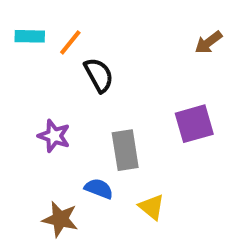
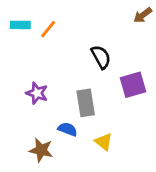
brown arrow: (208, 42) -> (143, 15), moved
black semicircle: (99, 75) -> (101, 57), moved

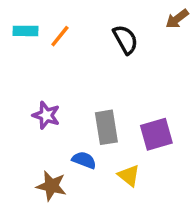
black semicircle: (101, 57) -> (125, 40), moved
purple square: (133, 85) -> (156, 134), moved

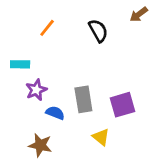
cyan rectangle: (26, 31) -> (20, 64), moved
purple star: (46, 115) -> (36, 90), turned 30
blue semicircle: (84, 160) -> (55, 113), moved

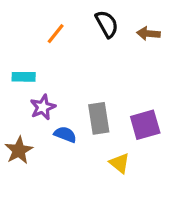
brown arrow: (139, 14) -> (148, 34), moved, turned 42
black semicircle: (98, 31) -> (107, 24), moved
brown star: (40, 145) -> (19, 150), moved, turned 30

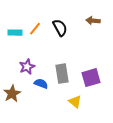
black semicircle: (107, 24) -> (60, 28), moved
orange line: (56, 34) -> (35, 29), moved
cyan rectangle: (24, 77) -> (15, 33), moved

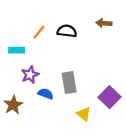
black semicircle: (60, 28) -> (67, 31), turned -54
cyan rectangle: (15, 33) -> (17, 50), moved
purple square: (91, 78) -> (109, 97), moved, turned -30

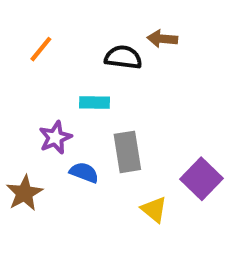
brown arrow: (104, 23) -> (162, 39), moved
orange line: (39, 32) -> (41, 49), moved
cyan rectangle: (17, 50) -> (94, 103), moved

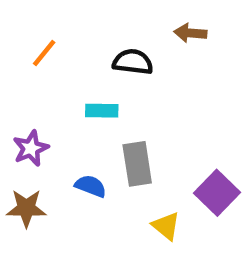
brown arrow: (162, 39) -> (190, 33), moved
purple star: (55, 138) -> (31, 148), moved
brown star: (24, 193) -> (26, 208), turned 30

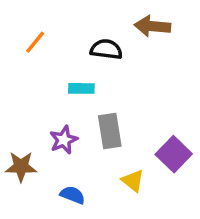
brown arrow: (190, 33) -> (152, 26), size x1.4
purple star: (31, 148) -> (64, 140), moved
blue semicircle: (91, 186) -> (72, 195), moved

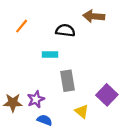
purple star: (64, 140) -> (36, 99), moved

